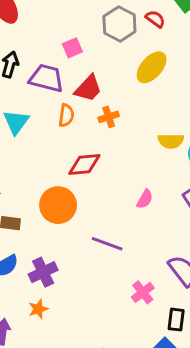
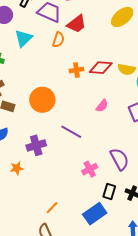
orange cross: (109, 117) -> (76, 70), moved
red diamond: (84, 165) -> (101, 68), moved
purple cross: (43, 272) -> (36, 145), moved

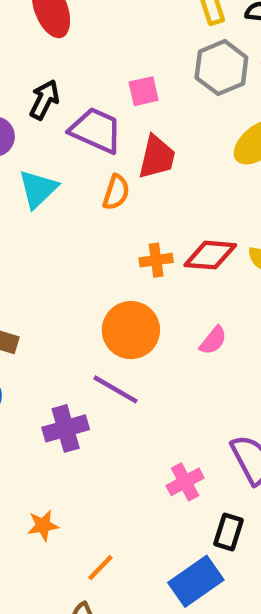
red trapezoid: (77, 24) -> (157, 157), turned -40
orange circle: (42, 100) -> (131, 330), moved
purple line: (71, 132) -> (115, 389), moved
orange star: (17, 168) -> (43, 525), moved

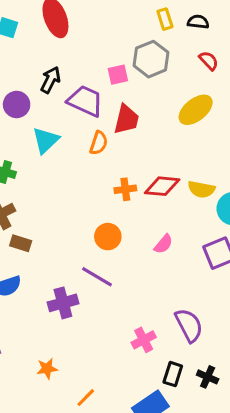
gray hexagon: (221, 68) -> (151, 59), moved
orange circle: (131, 330) -> (108, 237), size x0.7

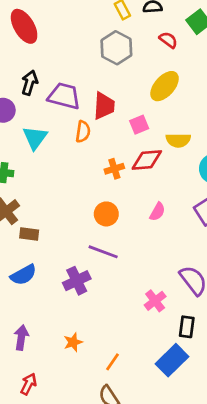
pink square: (118, 75) -> (139, 125), moved
yellow semicircle: (201, 189) -> (178, 140), moved

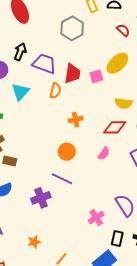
gray hexagon: (116, 48) -> (72, 28), moved
pink square: (139, 125) -> (96, 76), moved
red diamond: (147, 160) -> (115, 127), moved

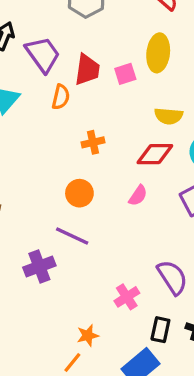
yellow ellipse: (117, 63) -> (158, 53), turned -40
purple trapezoid: (44, 64) -> (43, 54), turned 35
orange star: (34, 242) -> (88, 335), moved

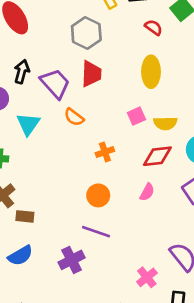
red trapezoid: (87, 70) -> (91, 74), moved
pink square: (125, 74) -> (136, 116), moved
orange semicircle: (61, 97) -> (74, 117), turned 120

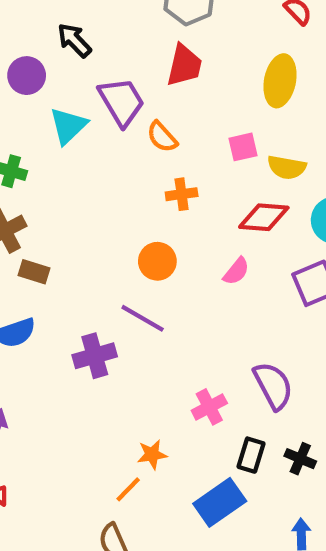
black arrow: (22, 72) -> (74, 40), turned -70
purple trapezoid: (55, 83) -> (121, 102), moved
orange semicircle: (74, 117) -> (162, 137), moved

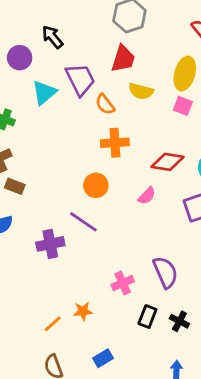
pink square: (243, 147) -> (183, 106), moved, turned 30
yellow semicircle: (287, 167) -> (141, 91), moved
orange cross: (182, 194) -> (115, 143), size x1.4
orange line: (128, 489) -> (53, 324), moved
blue rectangle: (220, 502) -> (103, 358), moved, size x0.6

